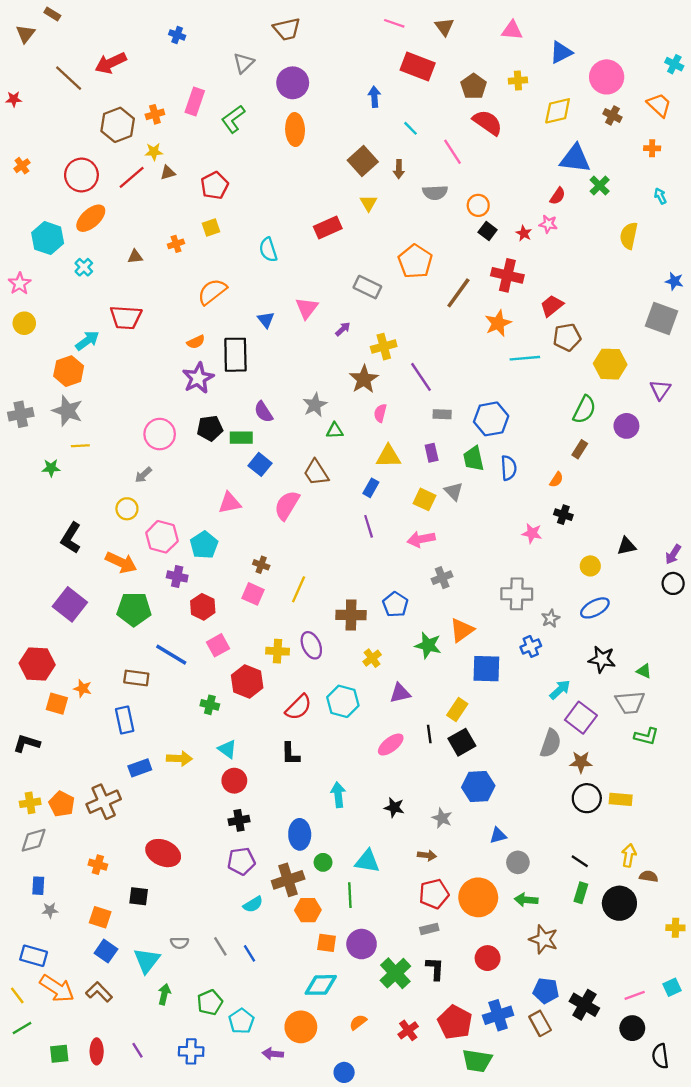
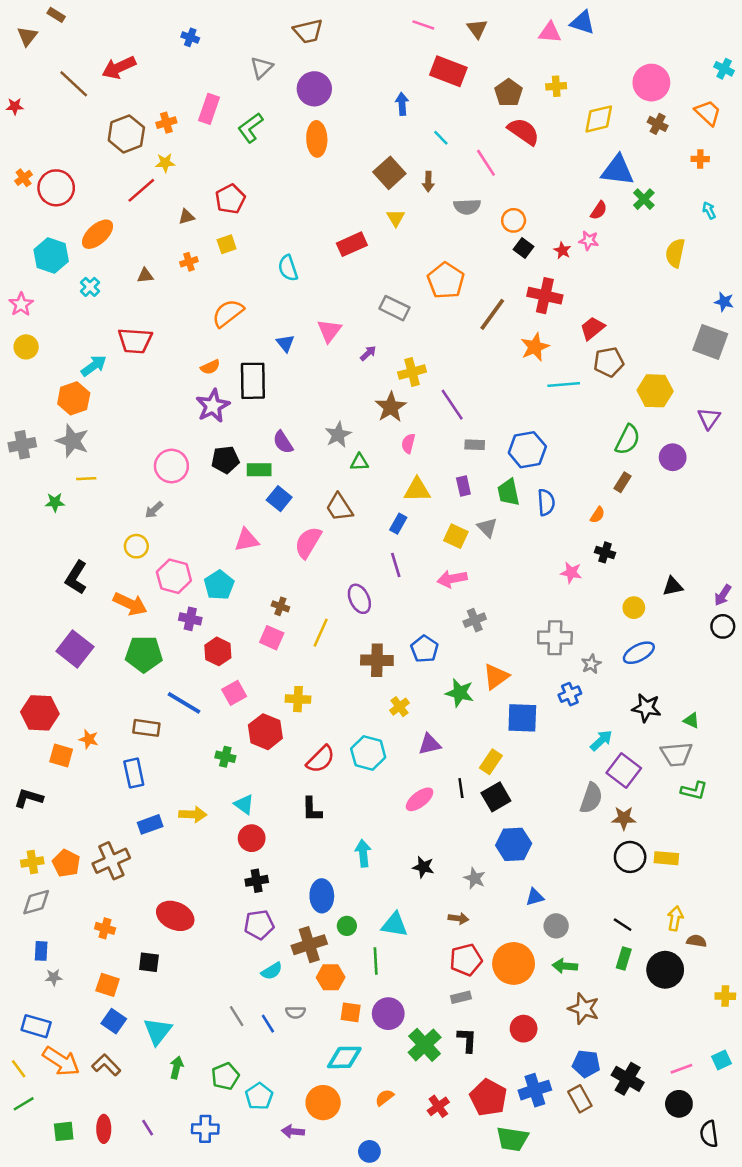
blue triangle: (561, 52) -> (582, 22), moved, turned 45
brown triangle: (168, 173) -> (186, 217), moved
red circle: (81, 175) -> (56, 188), moved
purple ellipse: (311, 645) -> (359, 599), moved
gray semicircle: (179, 943) -> (295, 1012), moved

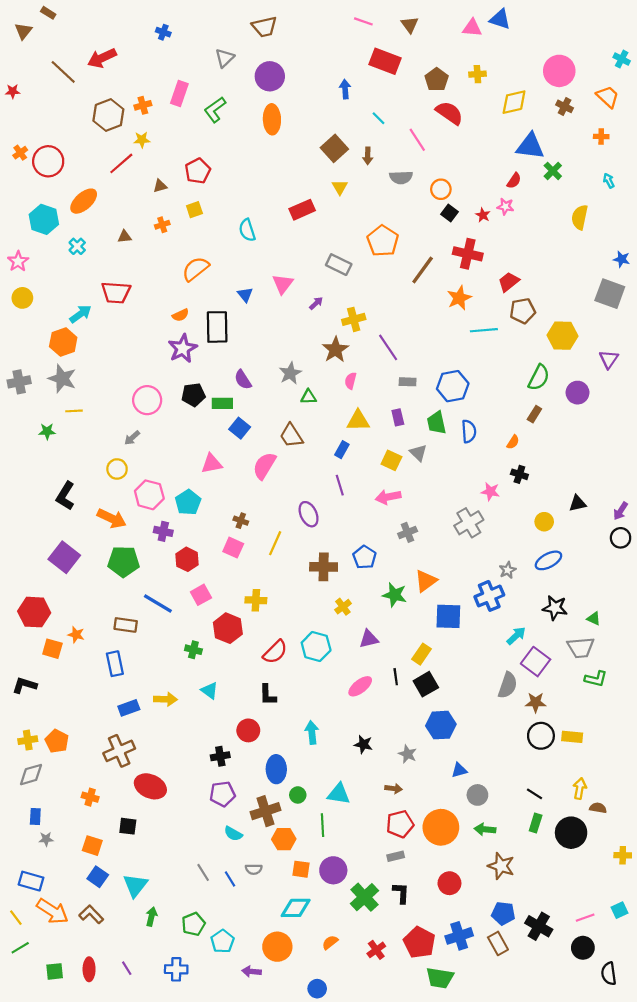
gray cross: (555, 638) -> (469, 523), moved, turned -32
blue cross: (570, 694) -> (489, 596), size x1.5
red circle: (252, 838) -> (248, 730), moved
brown cross: (111, 861) -> (119, 751), moved
cyan semicircle: (272, 971) -> (233, 834), turned 60

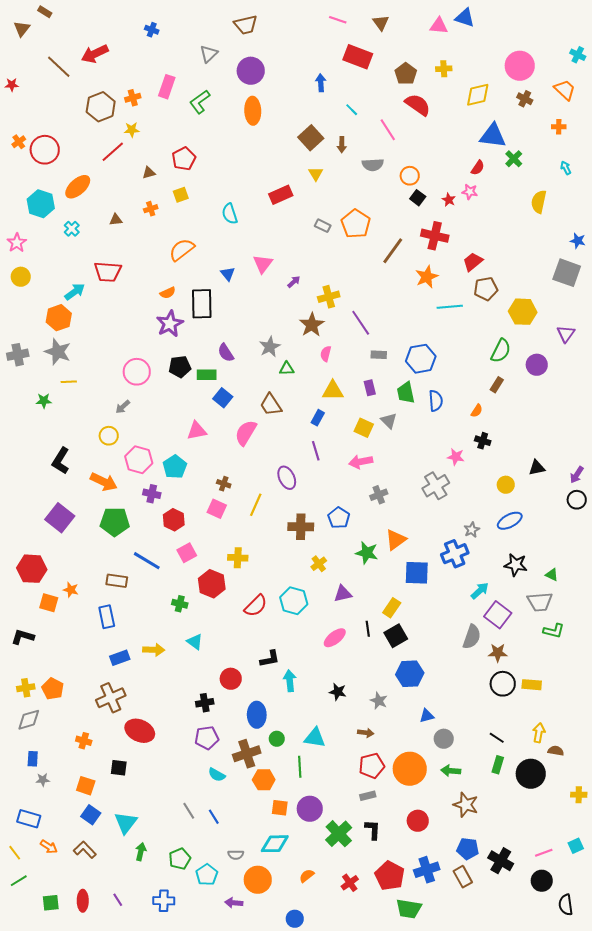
gray rectangle: (339, 265) -> (323, 226), moved, size x0.7
black L-shape: (268, 695) -> (270, 659), moved, turned -100
gray semicircle: (254, 869) -> (236, 855), moved
orange arrow: (52, 911) -> (49, 847), size x0.6

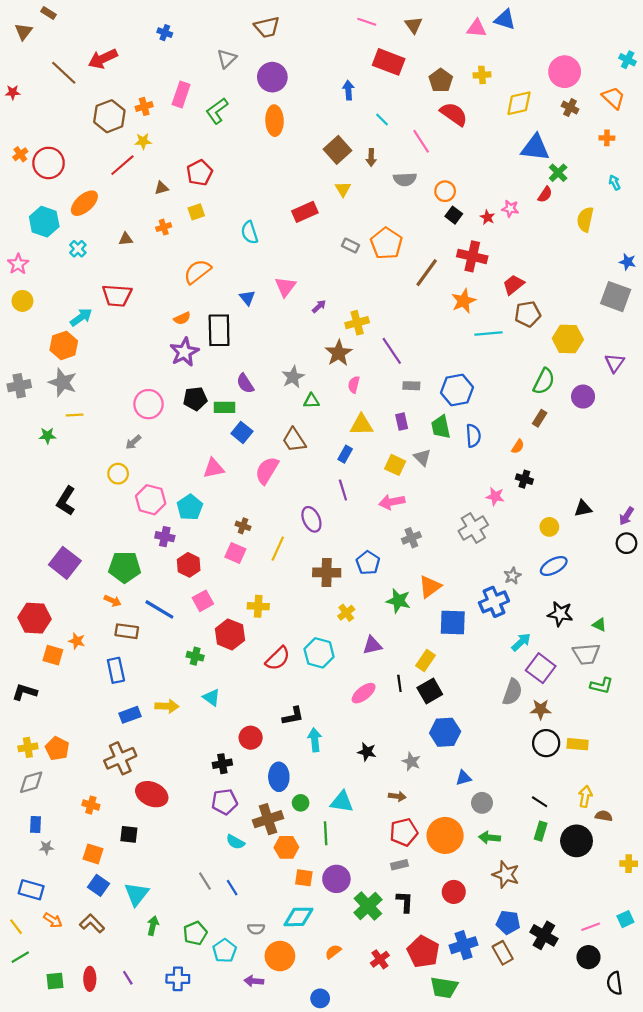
red semicircle: (478, 168) -> (545, 194), moved
orange arrow: (104, 482) -> (113, 601), moved, size x0.6

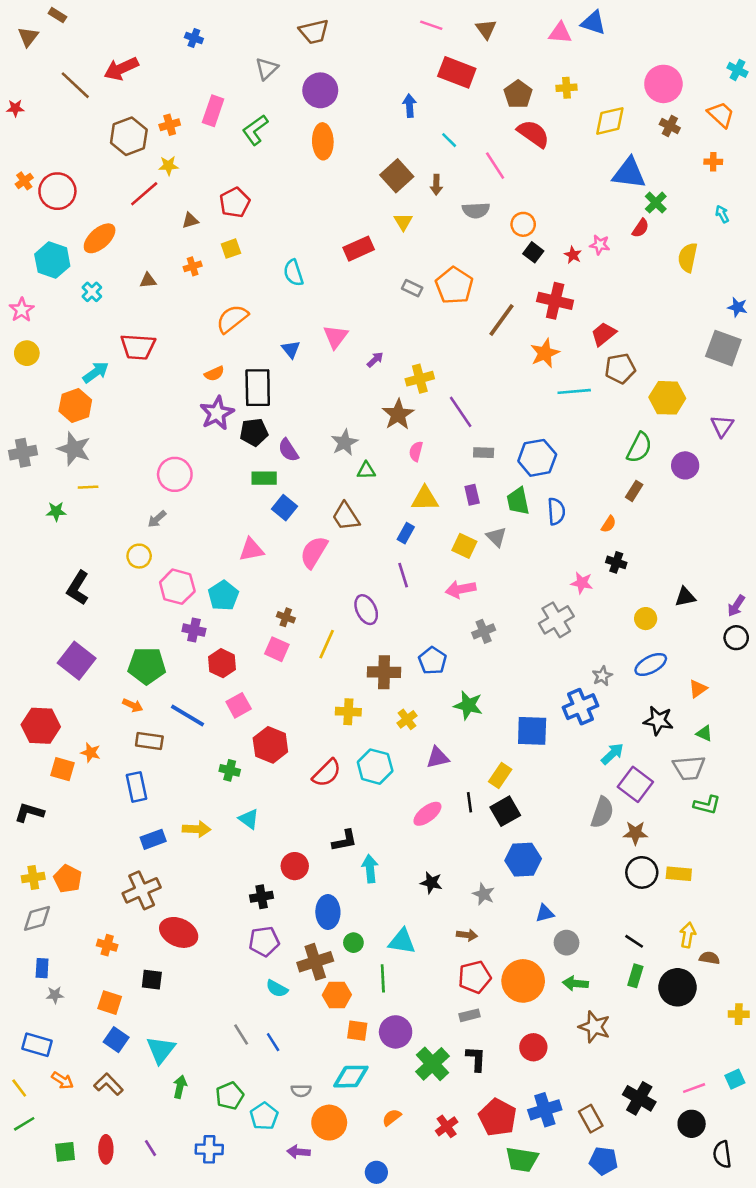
black pentagon: (195, 399) -> (254, 432), moved
orange triangle: (430, 587) -> (698, 689), moved, size x0.7
yellow cross: (258, 606) -> (348, 712), moved
blue pentagon: (508, 922) -> (604, 1161), moved

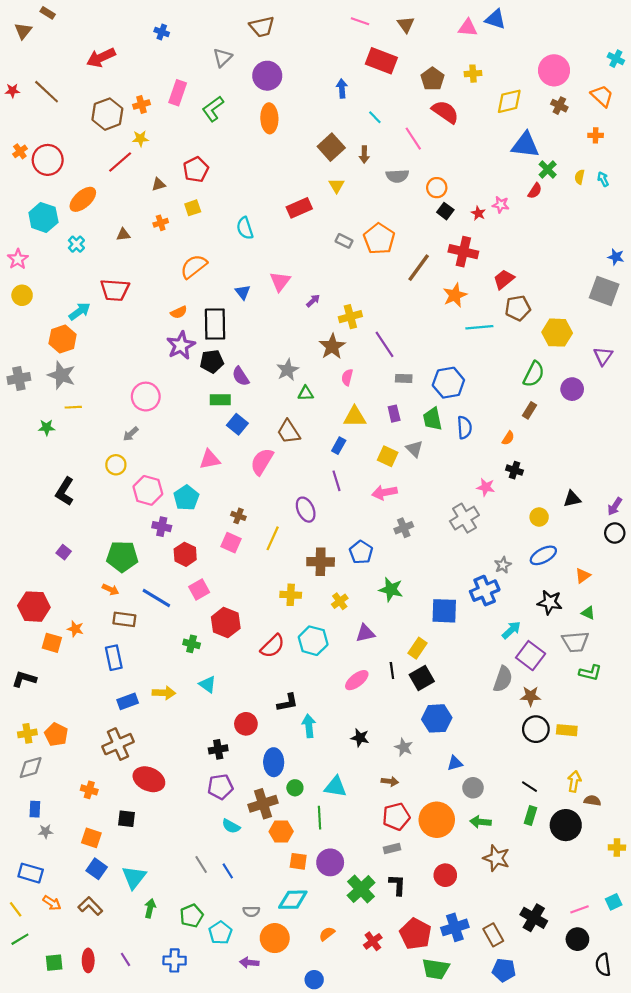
brown line: (75, 85) -> (47, 92), moved
yellow semicircle: (688, 257) -> (580, 177), moved, size x0.6
purple square: (77, 661) -> (64, 552), size x0.5

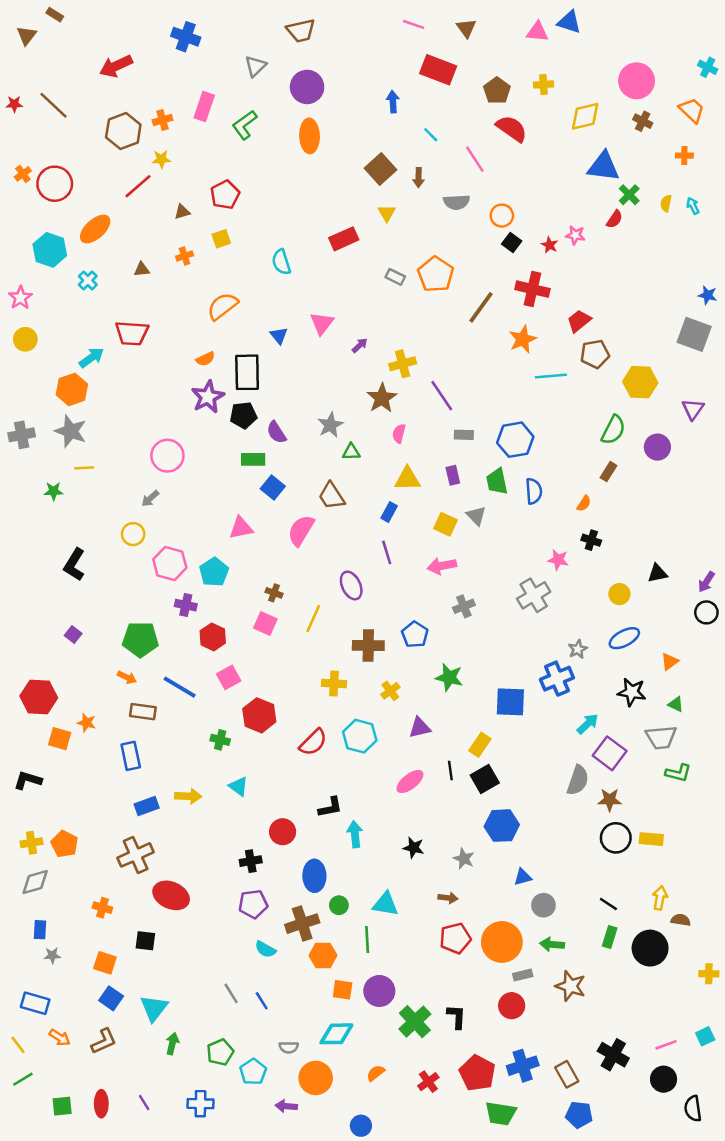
blue cross: (162, 32) -> (186, 37), size x1.6
gray rectangle: (392, 849) -> (523, 975), moved
brown L-shape: (90, 906) -> (104, 1041), turned 110

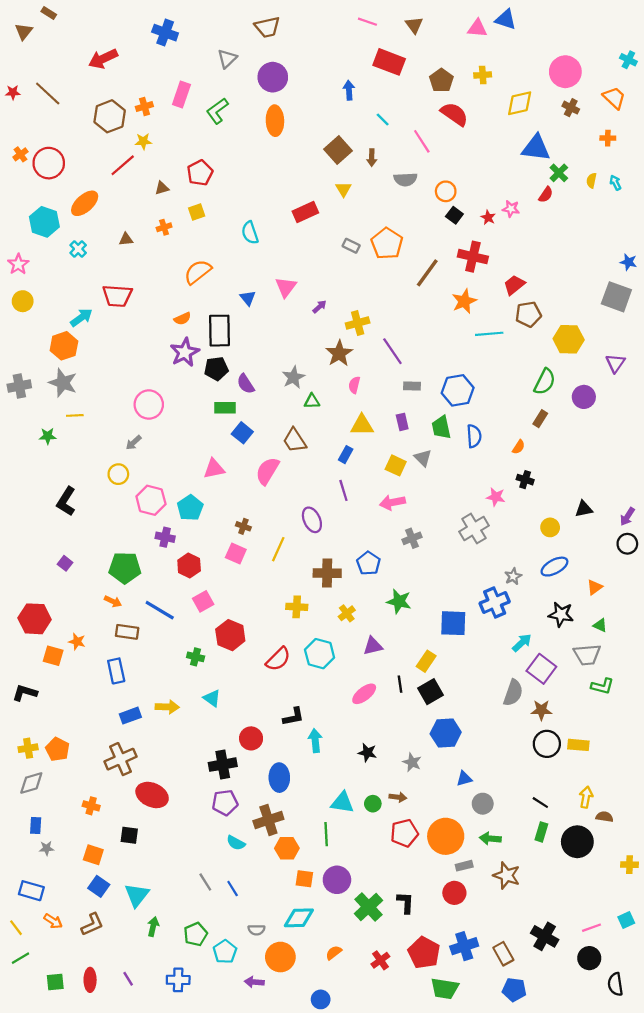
black cross: (251, 861) -> (223, 765), size x1.4
green circle: (339, 905) -> (373, 804), moved

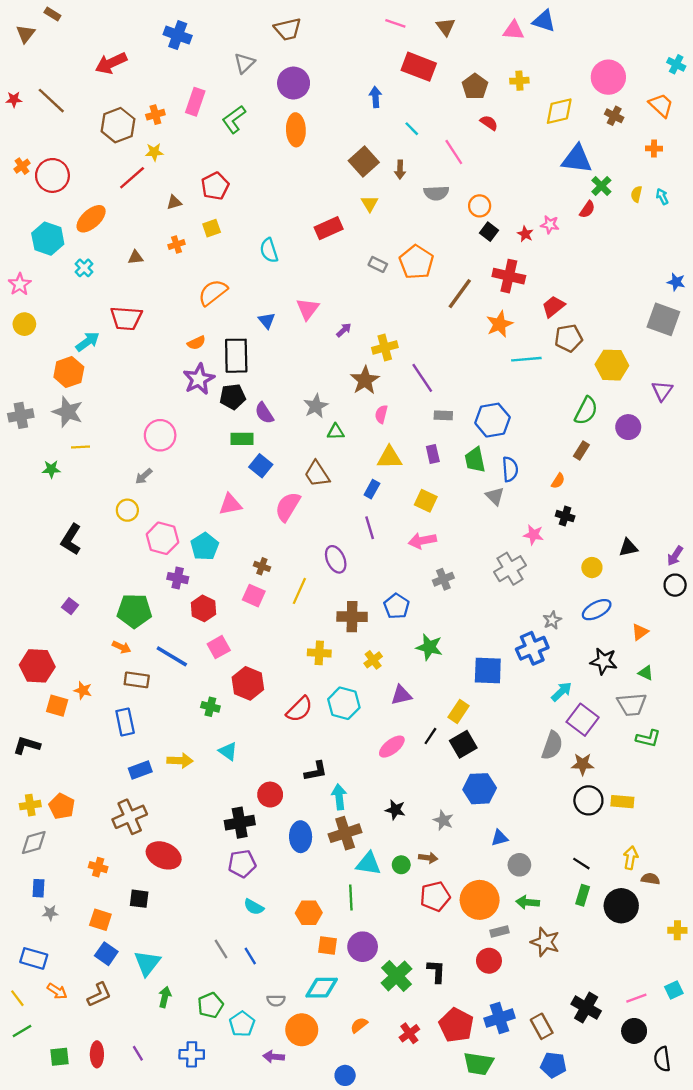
red semicircle: (454, 114) -> (489, 123), size x0.6
gray triangle: (423, 458) -> (495, 496), moved
black line: (400, 684) -> (430, 736), turned 42
brown cross: (268, 820) -> (345, 833), moved

